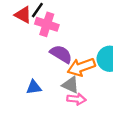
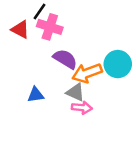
red triangle: (23, 15) -> (20, 29), moved

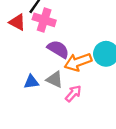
gray triangle: (75, 92) -> (55, 79), moved
pink arrow: (82, 108) -> (73, 93), turned -54

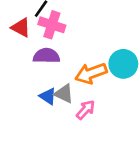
purple semicircle: (58, 49) -> (46, 56), moved, turned -30
blue triangle: (31, 82) -> (48, 96), moved, turned 42

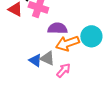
purple semicircle: (46, 56) -> (57, 28), moved

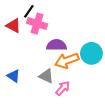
blue triangle: (35, 60) -> (13, 76), moved

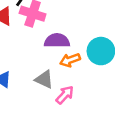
orange arrow: (67, 61) -> (70, 60), size x0.7

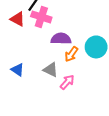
orange arrow: (70, 60) -> (71, 54), turned -35

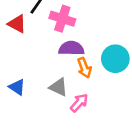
pink cross: (41, 17) -> (62, 19), moved
orange arrow: (71, 54) -> (84, 68), turned -56

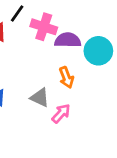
purple semicircle: (71, 48) -> (68, 40), moved
cyan circle: (115, 59) -> (98, 51), moved

